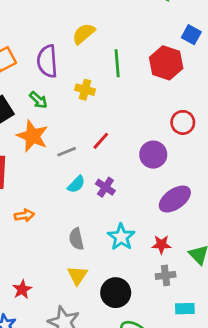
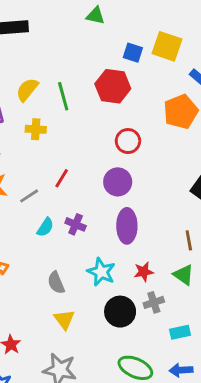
yellow semicircle: (84, 34) -> (27, 90), moved
red circle: (183, 122) -> (128, 141), moved
purple ellipse: (175, 199) -> (127, 226), moved, turned -44
black circle: (116, 293) -> (120, 312), moved

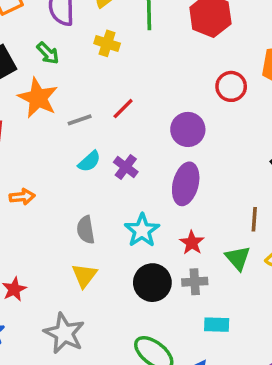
red circle: (128, 141) -> (231, 86), moved
red star: (144, 272) -> (192, 243), turned 30

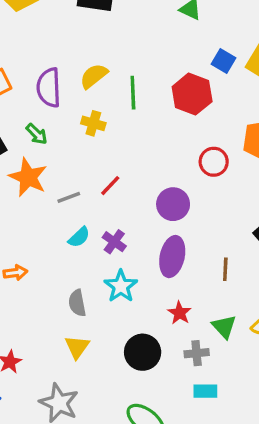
brown line: (254, 219) -> (225, 269), moved
cyan star: (142, 230) -> (121, 286), moved
gray cross: (195, 282) -> (197, 353), moved

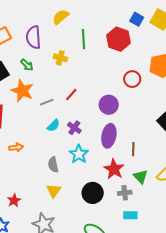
yellow semicircle: (94, 76) -> (61, 17), moved
brown line: (225, 269) -> (133, 149), moved
red star: (180, 313) -> (114, 169), size x1.5

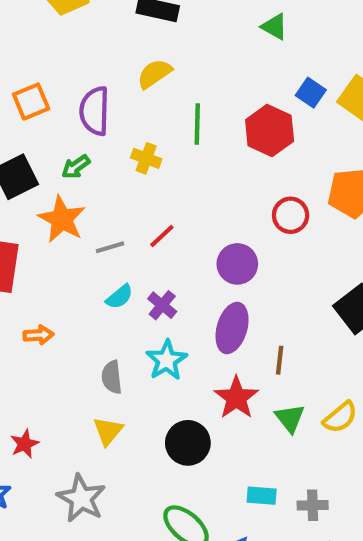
green arrow: (27, 65) -> (76, 167), turned 96
gray cross: (125, 193) -> (313, 505), moved

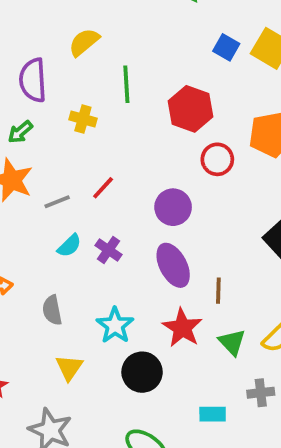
red hexagon: (270, 131) -> (190, 109), moved
purple ellipse: (232, 328) -> (173, 265), turned -39
cyan star: (167, 360) -> (115, 325), moved
gray semicircle: (112, 377) -> (52, 310), moved
gray cross: (313, 505) -> (261, 393), moved

